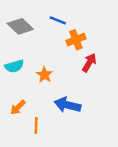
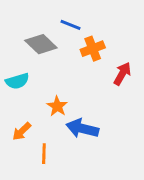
gray diamond: (20, 26) -> (41, 44), moved
red arrow: (89, 63) -> (122, 74), moved
orange star: (44, 75) -> (57, 106), moved

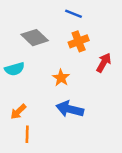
blue line: (71, 25) -> (74, 14), moved
orange star: (57, 106) -> (61, 78), moved
orange line: (44, 154) -> (27, 134), moved

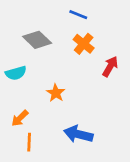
orange cross: (79, 41) -> (84, 44), turned -30
orange star: (61, 78) -> (56, 93), moved
blue arrow: (70, 109) -> (78, 134), moved

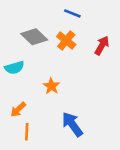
orange cross: (84, 44) -> (66, 41), moved
red arrow: (110, 66) -> (102, 45), moved
blue arrow: (78, 134) -> (72, 124), turned 40

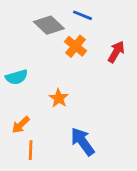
gray diamond: (34, 37) -> (49, 25), moved

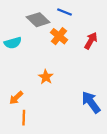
cyan semicircle: (17, 77) -> (13, 43), moved
blue arrow: (83, 142) -> (91, 102), moved

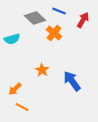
red arrow: (91, 41) -> (83, 20), moved
blue arrow: (91, 102) -> (72, 81), moved
orange line: (24, 118) -> (22, 107), turned -64

